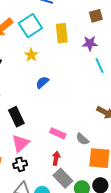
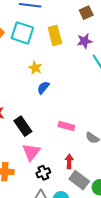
cyan square: (30, 26) -> (22, 33), turned -30
yellow star: (31, 55) -> (35, 68), moved
pink rectangle: (58, 133) -> (66, 126), moved
black cross: (20, 164) -> (43, 173), moved

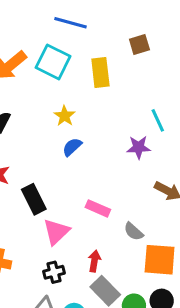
brown square: (86, 13) -> (139, 45), moved
purple star: (85, 41) -> (139, 147), moved
pink triangle: (31, 152) -> (56, 232), moved

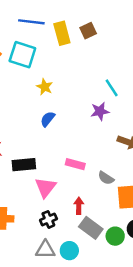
yellow rectangle: (100, 73) -> (62, 33), moved
yellow star: (65, 116) -> (45, 87), moved
black rectangle: (34, 199) -> (24, 165), turned -60

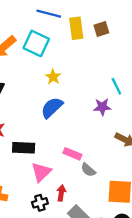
blue semicircle: (48, 119) -> (52, 108), size x1.5
gray semicircle: (106, 178) -> (88, 170), moved
red arrow: (79, 206) -> (61, 193), moved

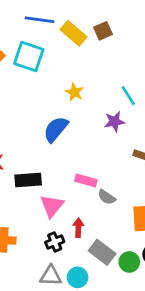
yellow rectangle: (76, 28) -> (74, 33), turned -35
yellow star: (53, 77) -> (74, 92), moved

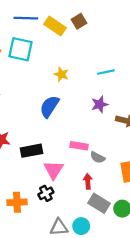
cyan line: (128, 96) -> (106, 72), turned -63
purple star: (115, 122) -> (100, 104), moved
red arrow: (78, 228) -> (88, 181), moved
black cross: (55, 242) -> (46, 193), moved

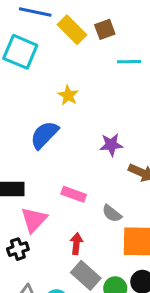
cyan line: (106, 72) -> (129, 62), moved
gray semicircle: (98, 157) -> (112, 213), moved

